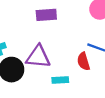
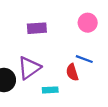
purple triangle: (38, 57) -> (29, 68), turned -40

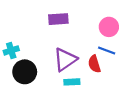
pink circle: (88, 23) -> (109, 27), moved
purple triangle: (29, 68) -> (65, 59), moved

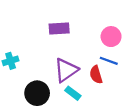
black circle: (25, 72) -> (37, 93), moved
cyan rectangle: (72, 82) -> (73, 93), turned 40

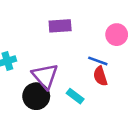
blue line: (109, 61) -> (98, 61), moved
purple triangle: (66, 70) -> (45, 76), moved, turned -36

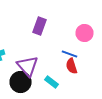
purple rectangle: (60, 26) -> (40, 26), turned -66

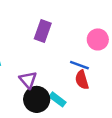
purple triangle: (28, 66) -> (28, 80), size x0.7
black circle: (20, 82) -> (37, 99), moved

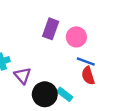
pink circle: (98, 39) -> (76, 37), moved
purple triangle: (28, 80) -> (23, 76), moved

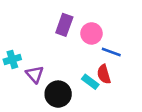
blue line: (86, 62) -> (111, 52), moved
cyan rectangle: (65, 94) -> (90, 82), moved

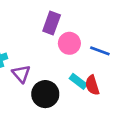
pink circle: (91, 33) -> (69, 43), moved
red semicircle: (104, 74) -> (92, 85), moved

